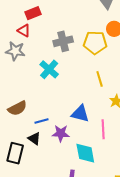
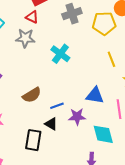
gray cross: (63, 41) -> (72, 14), moved

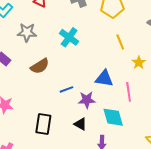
gray star: (25, 38) -> (27, 32), moved
brown semicircle: (32, 95) -> (40, 66), moved
black triangle: (51, 124) -> (80, 124), moved

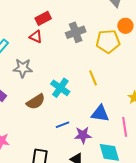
cyan cross: (69, 37) -> (60, 88), moved
yellow line: (120, 42) -> (93, 78), moved

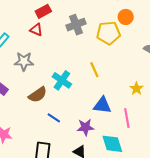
blue line: (63, 125) -> (54, 118), moved, turned 56

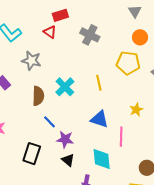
gray cross: (76, 25) -> (90, 35), turned 36
yellow pentagon: (108, 33) -> (128, 63), moved
brown semicircle: (38, 95) -> (38, 96), turned -66
purple star: (85, 127) -> (65, 139), moved

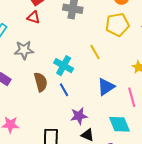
blue triangle: (99, 119) -> (106, 87), turned -36
blue line: (50, 122) -> (64, 90), moved, turned 32

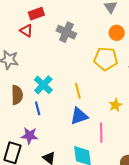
yellow line: (95, 52) -> (78, 91), moved
purple star: (79, 116) -> (29, 136), moved

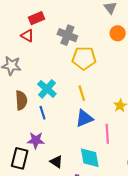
yellow pentagon: (106, 59) -> (84, 58), moved

